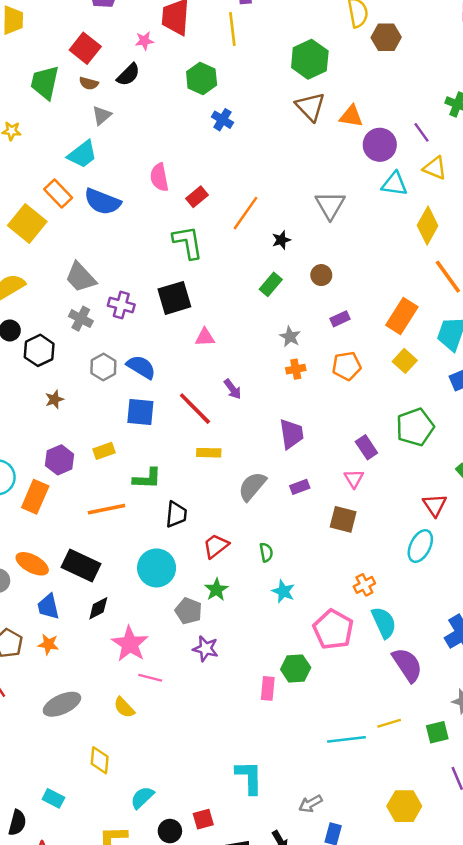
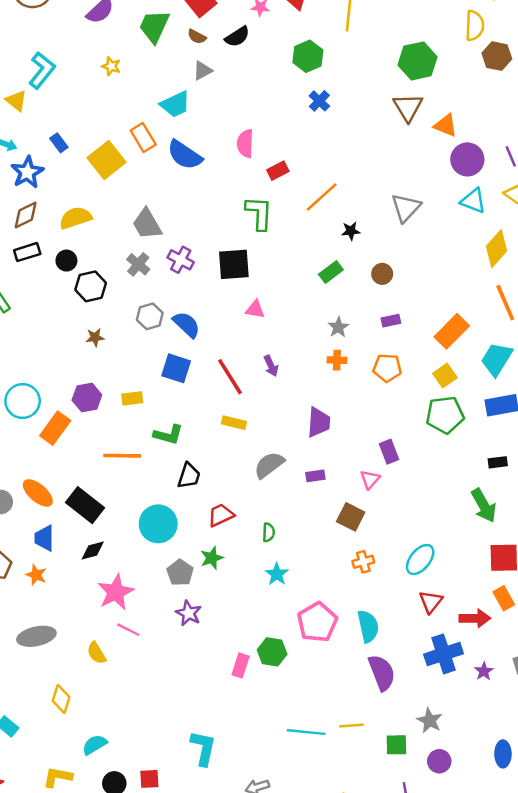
green pentagon: (415, 427) -> (445, 415), moved
red triangle: (435, 505) -> (431, 602), moved
orange cross: (364, 585) -> (363, 562), moved

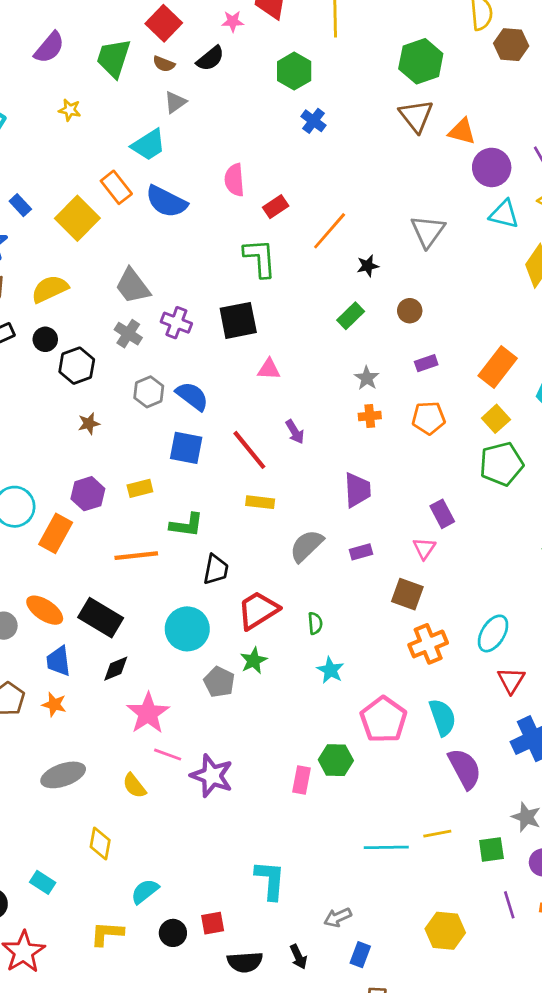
red trapezoid: (221, 515) -> (258, 610), size x1.4
orange cross: (363, 562) -> (428, 644), size x1.5
purple star: (189, 613) -> (212, 776), moved, size x1.4

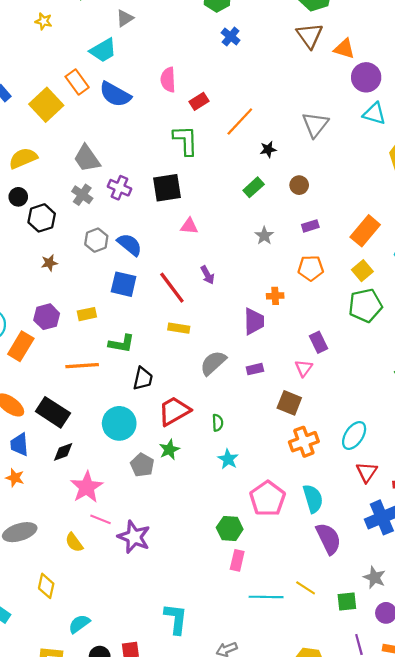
orange cross: (370, 416) -> (275, 296), moved
pink rectangle: (302, 780) -> (237, 560), moved
yellow line: (437, 834) -> (306, 588), turned 42

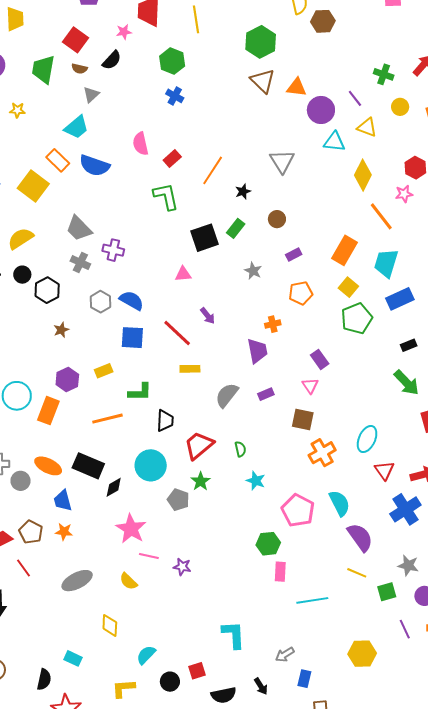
blue cross: (231, 36) -> (175, 96), moved
black square: (167, 188) -> (204, 238), moved
black diamond: (63, 452) -> (114, 487), moved
purple star: (134, 537) -> (182, 567), size x0.6
yellow line: (306, 588) -> (357, 573), moved

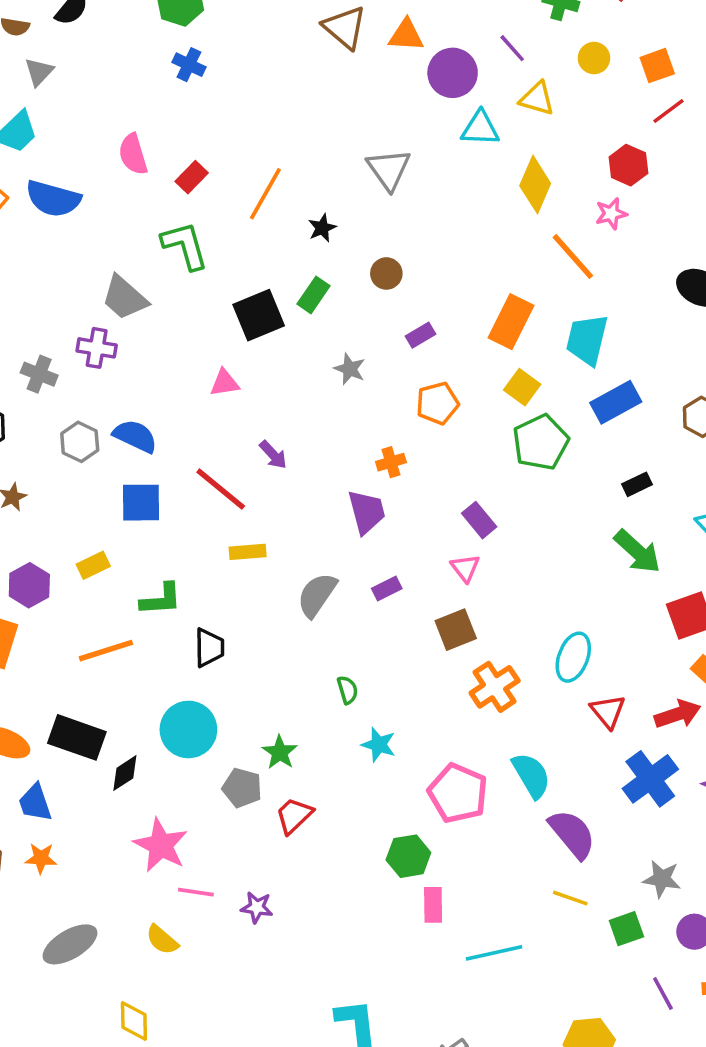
gray trapezoid: (79, 229) -> (125, 298), moved
brown square: (303, 420) -> (456, 630), turned -30
red trapezoid: (199, 445) -> (294, 815), moved, size x0.7

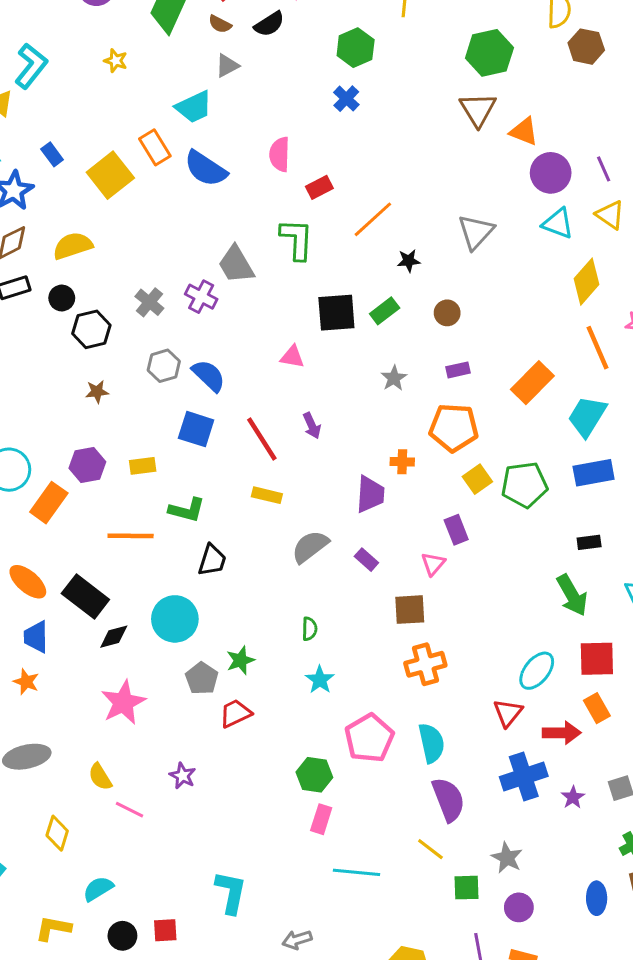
yellow square: (522, 387) -> (477, 479), moved
orange pentagon: (437, 403) -> (454, 428), size x1.4
purple rectangle: (387, 588) -> (366, 560), turned 50
cyan ellipse: (573, 657) -> (537, 671), moved
pink line: (196, 892) -> (130, 810), moved

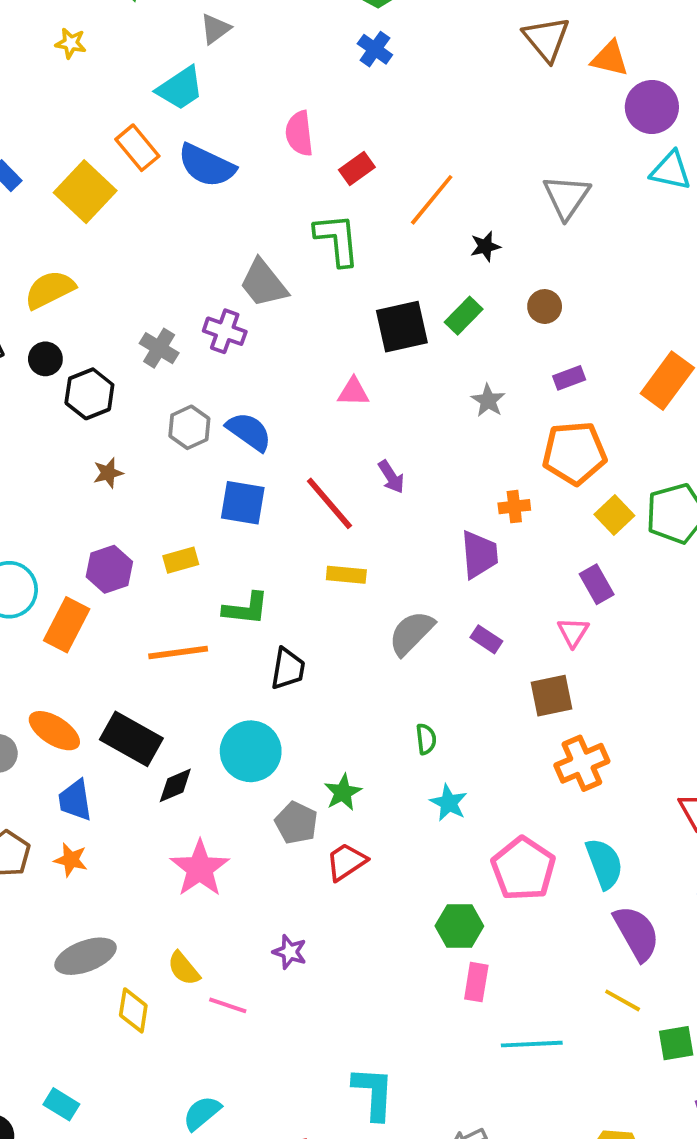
yellow diamond: (57, 833) -> (133, 1010), moved

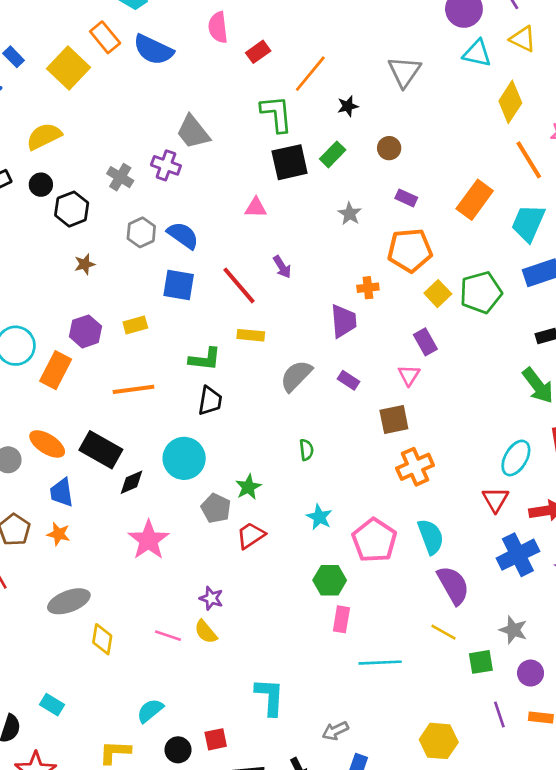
green L-shape: (337, 240) -> (276, 114), moved
purple rectangle: (569, 378) -> (406, 198), turned 45
green L-shape: (246, 609) -> (205, 359), moved
cyan star: (449, 803) -> (319, 517), moved
yellow semicircle: (184, 968) -> (206, 632), moved

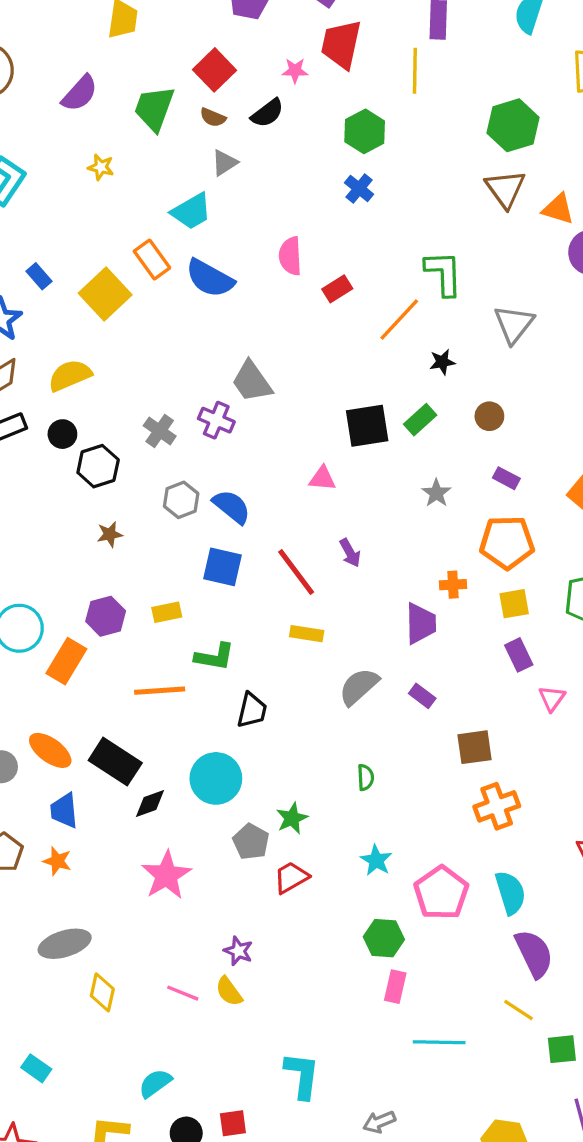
green L-shape: (276, 114) -> (444, 273), moved
yellow square: (438, 294) -> (514, 604), moved, turned 30
green L-shape: (205, 359) -> (215, 657), moved
pink triangle: (409, 375) -> (552, 698), moved

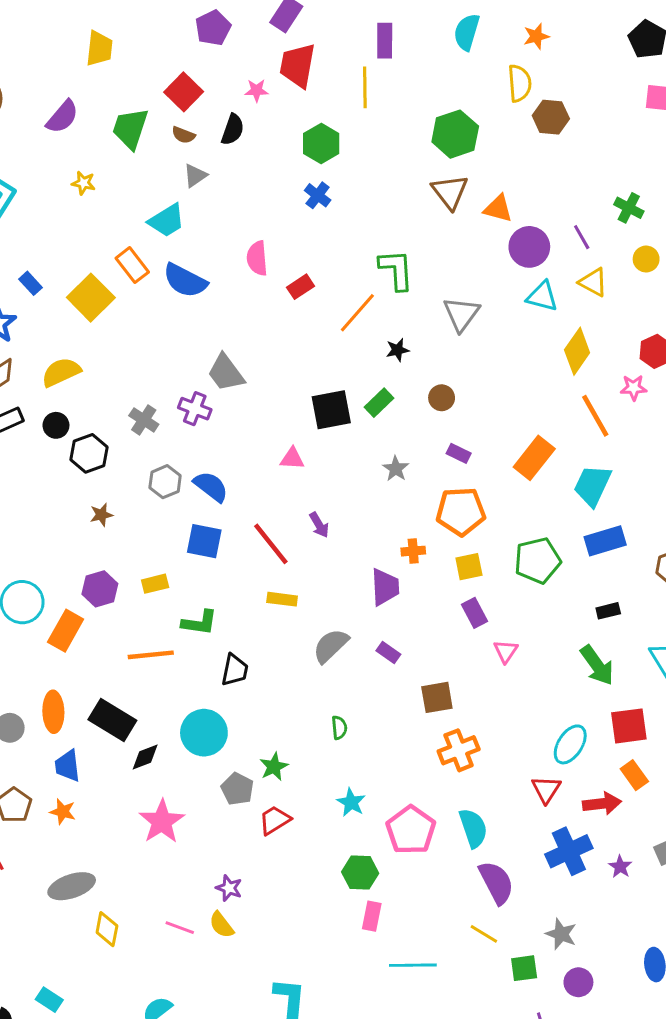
black semicircle: (267, 113) -> (233, 130), turned -32
orange ellipse: (50, 750) -> (53, 712), turned 54

